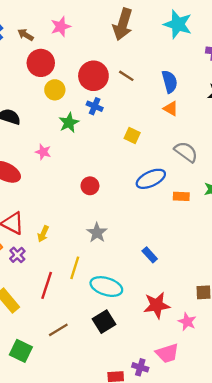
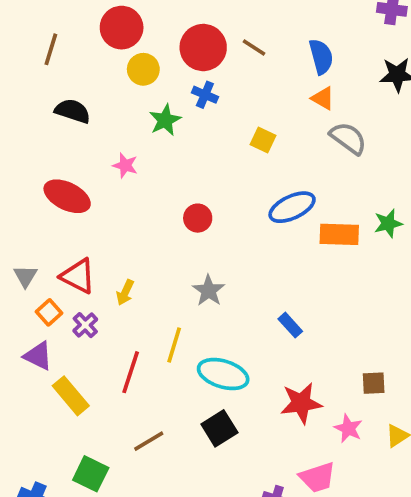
gray semicircle: (186, 152) -> (348, 138), moved
orange rectangle: (181, 196) -> (339, 234), size x1.5

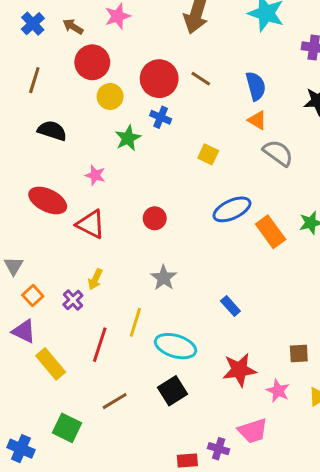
orange rectangle: (339, 234) -> (271, 232), turned 52
red triangle: (78, 276) -> (91, 224), moved
purple cross: (85, 325) -> (73, 300), moved

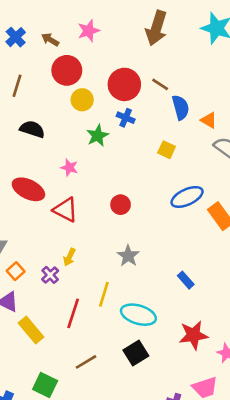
blue semicircle: (256, 86) -> (181, 107), moved

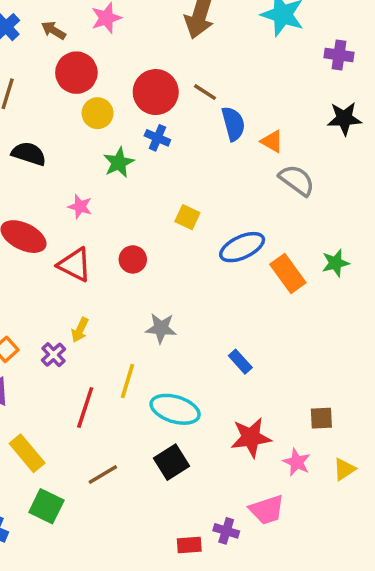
yellow square: (167, 150) -> (187, 217), moved
red circle: (121, 205) -> (133, 259), moved
gray star: (128, 256) -> (161, 328), turned -30
yellow rectangle: (31, 330) -> (27, 453), moved

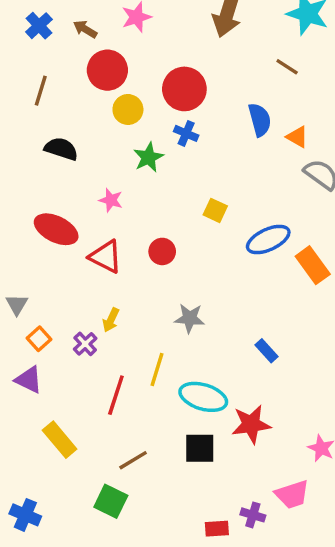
brown line: (205, 92) -> (287, 67), moved
red star: (251, 437) -> (251, 424), moved
black square: (172, 462) -> (200, 448), turned 32
green square: (46, 506) -> (111, 501), moved

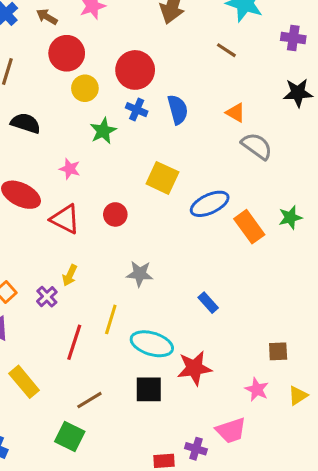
blue semicircle: (260, 120) -> (178, 110), moved
yellow square: (215, 210) -> (162, 178), size x1.5

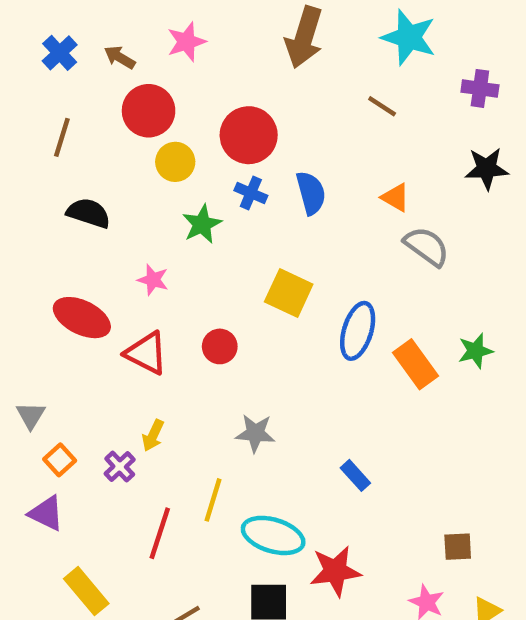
blue ellipse: (210, 204) -> (358, 331), turned -48

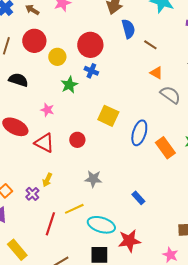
brown line: (382, 106) -> (150, 45), moved
red circle: (149, 111) -> (34, 41), moved
blue semicircle: (311, 193) -> (128, 29), moved
yellow line: (213, 500) -> (74, 209), turned 48

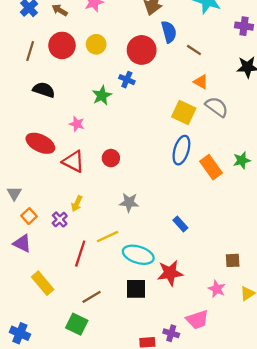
red circle: (90, 45) -> (142, 50), moved
yellow circle: (57, 57) -> (96, 44), moved
yellow square: (108, 116) -> (184, 113), moved

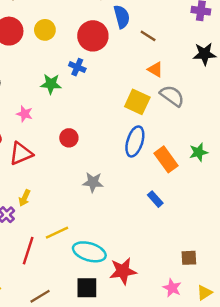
green star: (102, 95) -> (51, 84), turned 30
red circle: (111, 158) -> (69, 138), moved
red triangle: (73, 161) -> (21, 153), turned -50
gray star: (129, 202) -> (93, 182), moved
blue rectangle: (180, 224) -> (155, 199), moved

